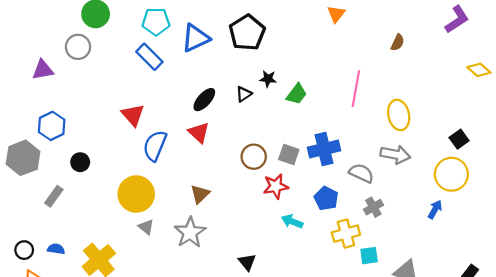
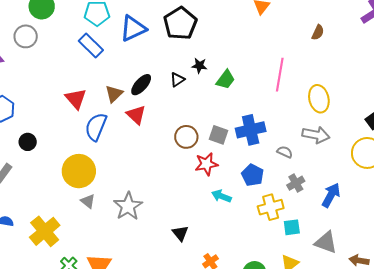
gray semicircle: (361, 173) -> (285, 152), size x0.7
brown triangle: (200, 194) -> (114, 94), moved
blue arrow: (435, 209) -> (331, 195), moved, size x1.4

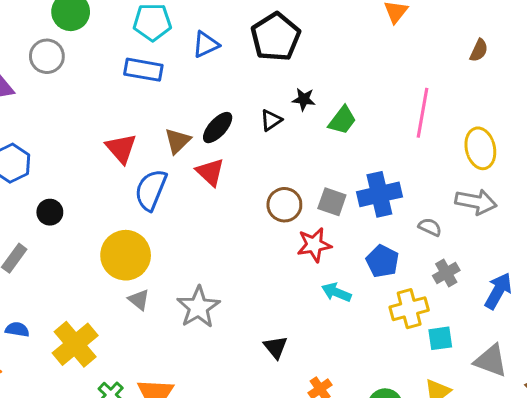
blue triangle: (133, 28) -> (206, 44), size x0.7
blue rectangle: (91, 45) -> (143, 70), turned -35

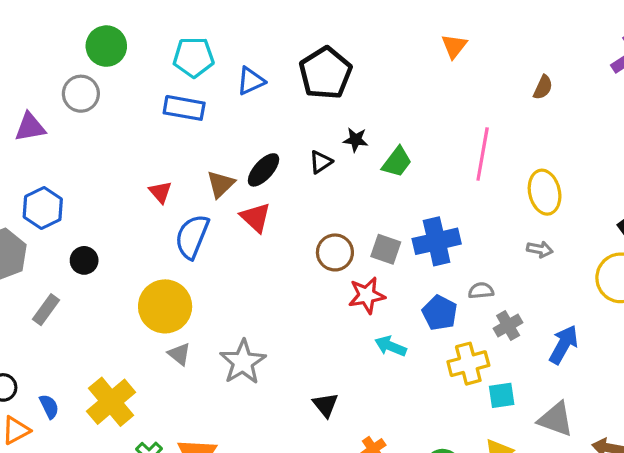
red triangle: (121, 148) -> (160, 192), size x0.7
gray arrow: (476, 202) -> (540, 249), size x0.6
gray semicircle: (430, 227) -> (481, 291), moved, turned -30
blue semicircle: (17, 329) -> (49, 406), moved, turned 55

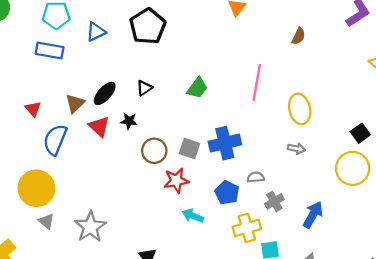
black star: (356, 140) -> (129, 121), moved

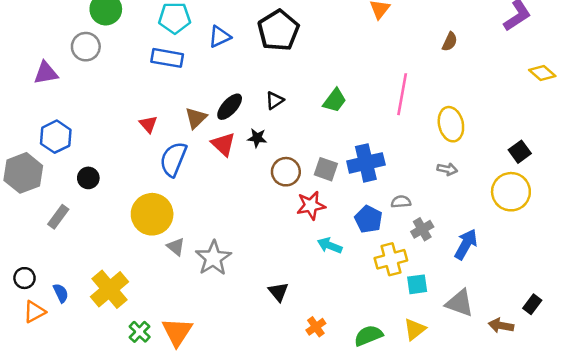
gray triangle: (46, 221) -> (176, 247), moved

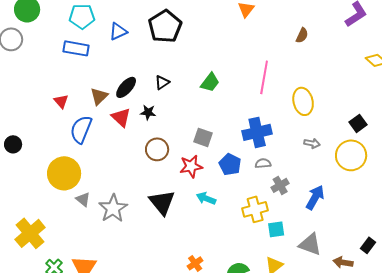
blue cross: (366, 163) -> (257, 132), moved
gray arrow: (447, 169) -> (312, 143), moved
brown circle: (286, 172) -> (157, 149), moved
blue pentagon: (368, 219) -> (230, 164), moved
black triangle: (278, 292) -> (162, 202), moved, size x1.6

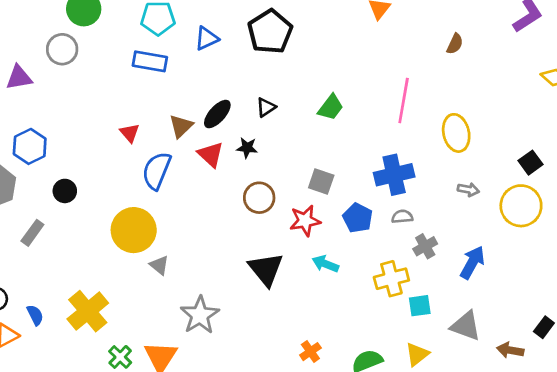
gray star: (113, 208) -> (200, 315), moved

